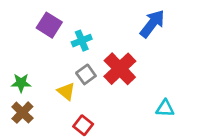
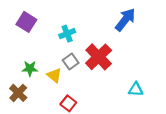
purple square: (49, 25) -> (26, 22), moved
green star: (21, 83) -> (30, 68), moved

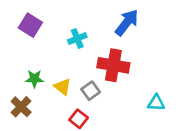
blue arrow: (125, 20) -> (127, 22), moved
red cross: (99, 57) -> (113, 65), turned -36
gray square: (71, 61) -> (91, 91), moved

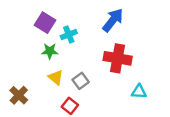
purple square: (30, 25) -> (45, 23), moved
red cross: (113, 65) -> (118, 58), moved
green star: (34, 79) -> (50, 51), moved

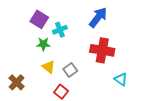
cyan triangle: (139, 92) -> (121, 79), turned 32

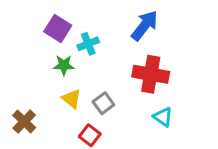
cyan triangle: (121, 79) -> (163, 117), moved

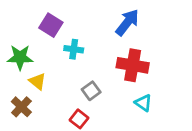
cyan cross: (88, 44) -> (74, 49), moved, turned 30
green star: (64, 65) -> (20, 57), moved, size x1.4
yellow triangle: (71, 99) -> (37, 81), moved

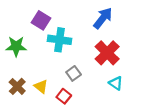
cyan cross: (74, 49) -> (59, 40), size x1.5
red cross: (133, 65) -> (107, 53), turned 35
yellow triangle: (37, 81) -> (41, 86), moved

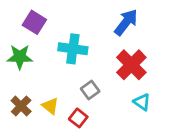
purple square: (41, 20) -> (34, 22), moved

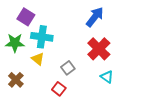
cyan cross: (73, 49) -> (42, 37), moved
yellow triangle: (50, 106) -> (38, 59), moved

